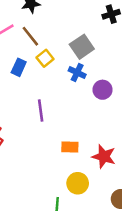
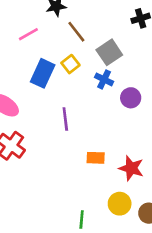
brown line: (30, 36) -> (76, 32), moved
blue rectangle: (19, 67) -> (43, 73), size x1.5
yellow circle: (78, 183) -> (120, 204), moved

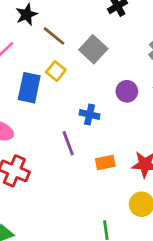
blue cross: (104, 79) -> (90, 114), moved
purple line: (65, 119) -> (68, 143), moved

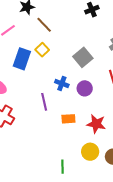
gray square: (93, 49) -> (83, 57), moved
purple circle: (127, 91) -> (85, 88), moved

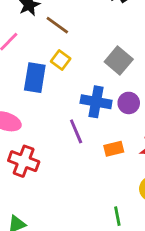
blue cross: (62, 83) -> (96, 102), size x1.5

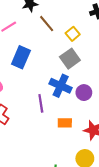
yellow square: (61, 60) -> (73, 34), moved
gray square: (119, 61) -> (70, 59), moved

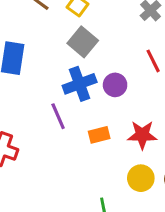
blue cross: (61, 86) -> (80, 84), turned -30

